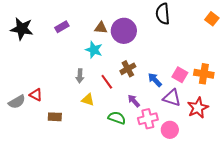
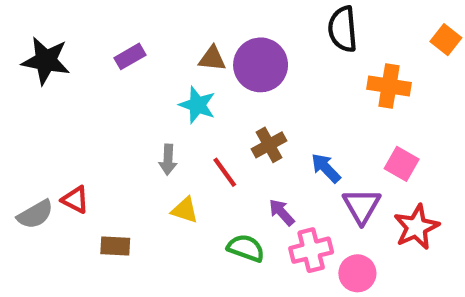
orange cross: (204, 74) -> (389, 86), moved
pink square: (180, 75) -> (402, 164), moved
purple triangle: (172, 98) -> (362, 206), turned 42

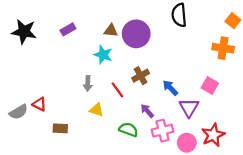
orange cross: (389, 86) -> (223, 48), moved
red star: (416, 227) -> (213, 135), moved

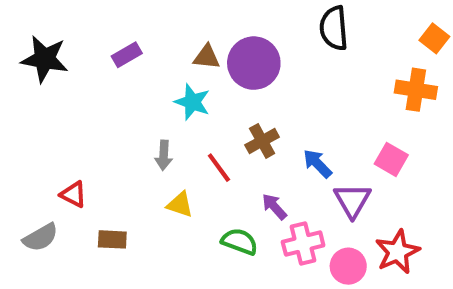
gray semicircle: (18, 112) -> (41, 237), moved

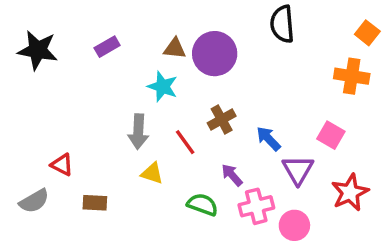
gray arrow: (164, 155) -> (138, 132), size x1.4
red star: (397, 252) -> (350, 192), moved

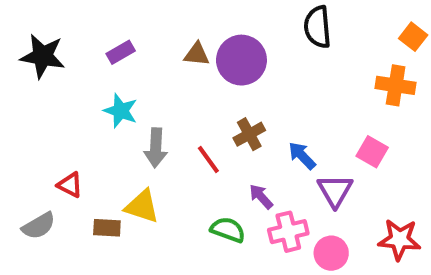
cyan star: (163, 87) -> (121, 111), moved
yellow triangle: (152, 173) -> (142, 206), moved, size x1.4
red star: (350, 192) -> (399, 239), moved, turned 30

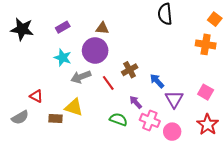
purple circle: (241, 60) -> (95, 51), moved
gray arrow: (156, 148) -> (81, 77), turned 66
pink square: (372, 152) -> (206, 92), moved
pink cross: (288, 232) -> (150, 120), turned 36
red star: (399, 239) -> (208, 125), turned 30

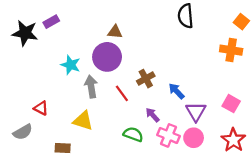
purple rectangle: (63, 27) -> (51, 22), moved
gray arrow: (81, 77) -> (91, 87), turned 102
brown rectangle: (56, 118) -> (63, 148), moved
pink circle: (172, 132) -> (194, 138), moved

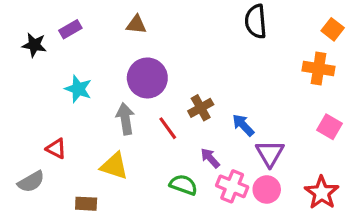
brown triangle: (115, 32) -> (136, 25), moved
black star: (25, 33) -> (34, 45), size x0.7
cyan star: (71, 65) -> (78, 89), moved
pink square: (231, 104) -> (330, 127), moved

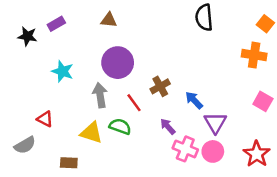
green semicircle: (183, 185) -> (120, 126), moved

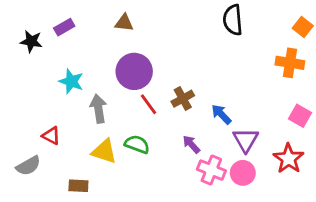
gray arrow: (100, 95) -> (98, 109), moved
red line: (134, 103) -> (148, 104), moved
red star: (257, 154) -> (289, 159), moved

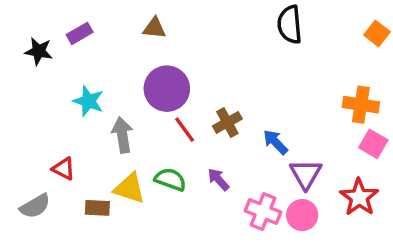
orange cross: (290, 63) -> (361, 105), moved
purple arrow: (191, 144) -> (218, 179), moved
brown rectangle: (78, 186) -> (97, 208), moved

